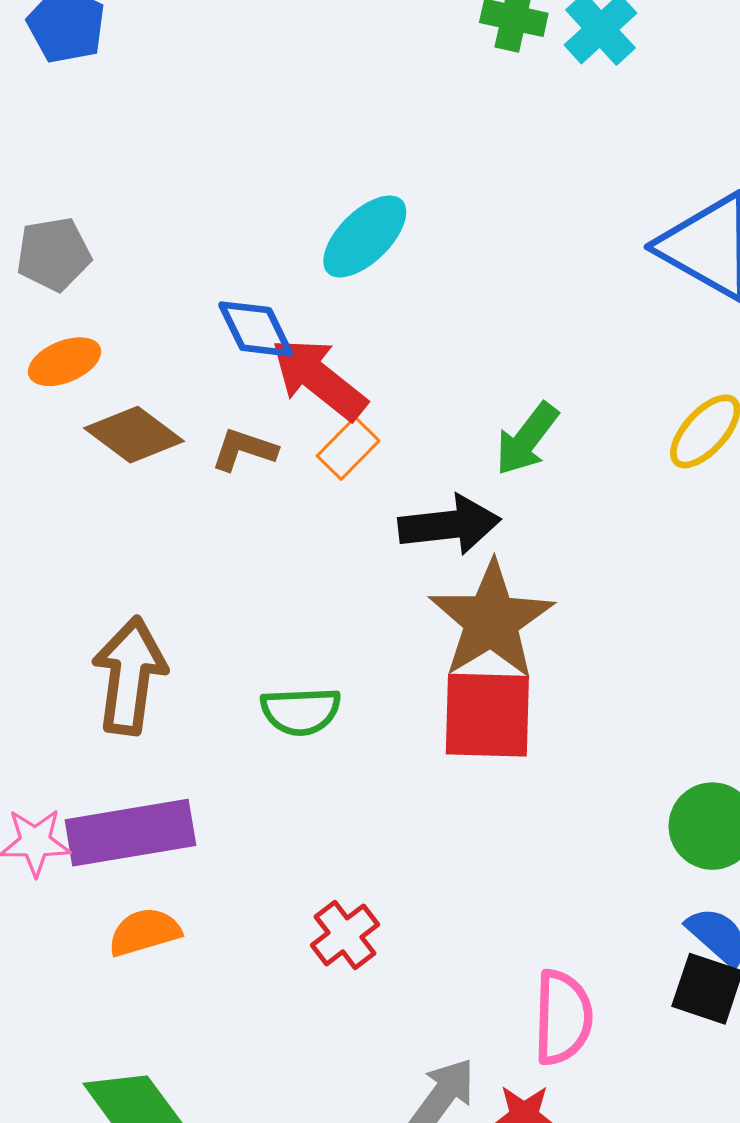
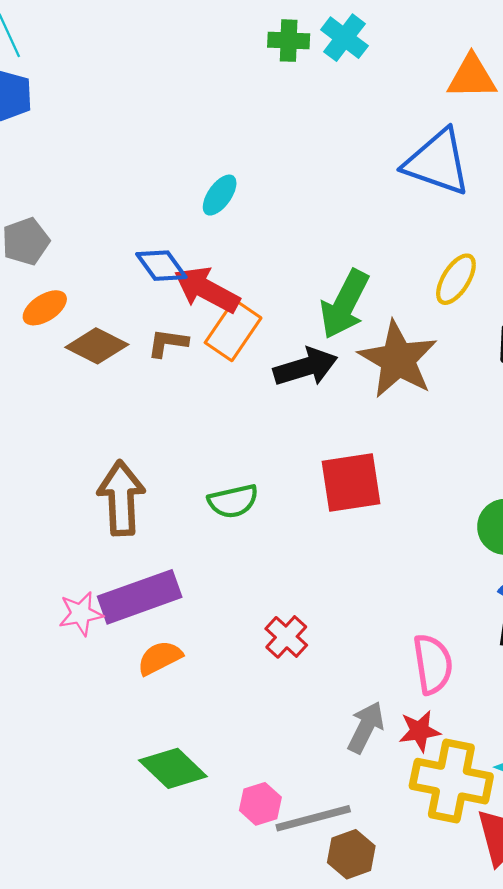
cyan ellipse: (365, 236) -> (220, 195), size x0.7
green arrow: (527, 439) -> (345, 304), size x1.4
orange rectangle: (348, 448) -> (233, 330), size x1.5
brown star: (491, 620) -> (398, 359), moved

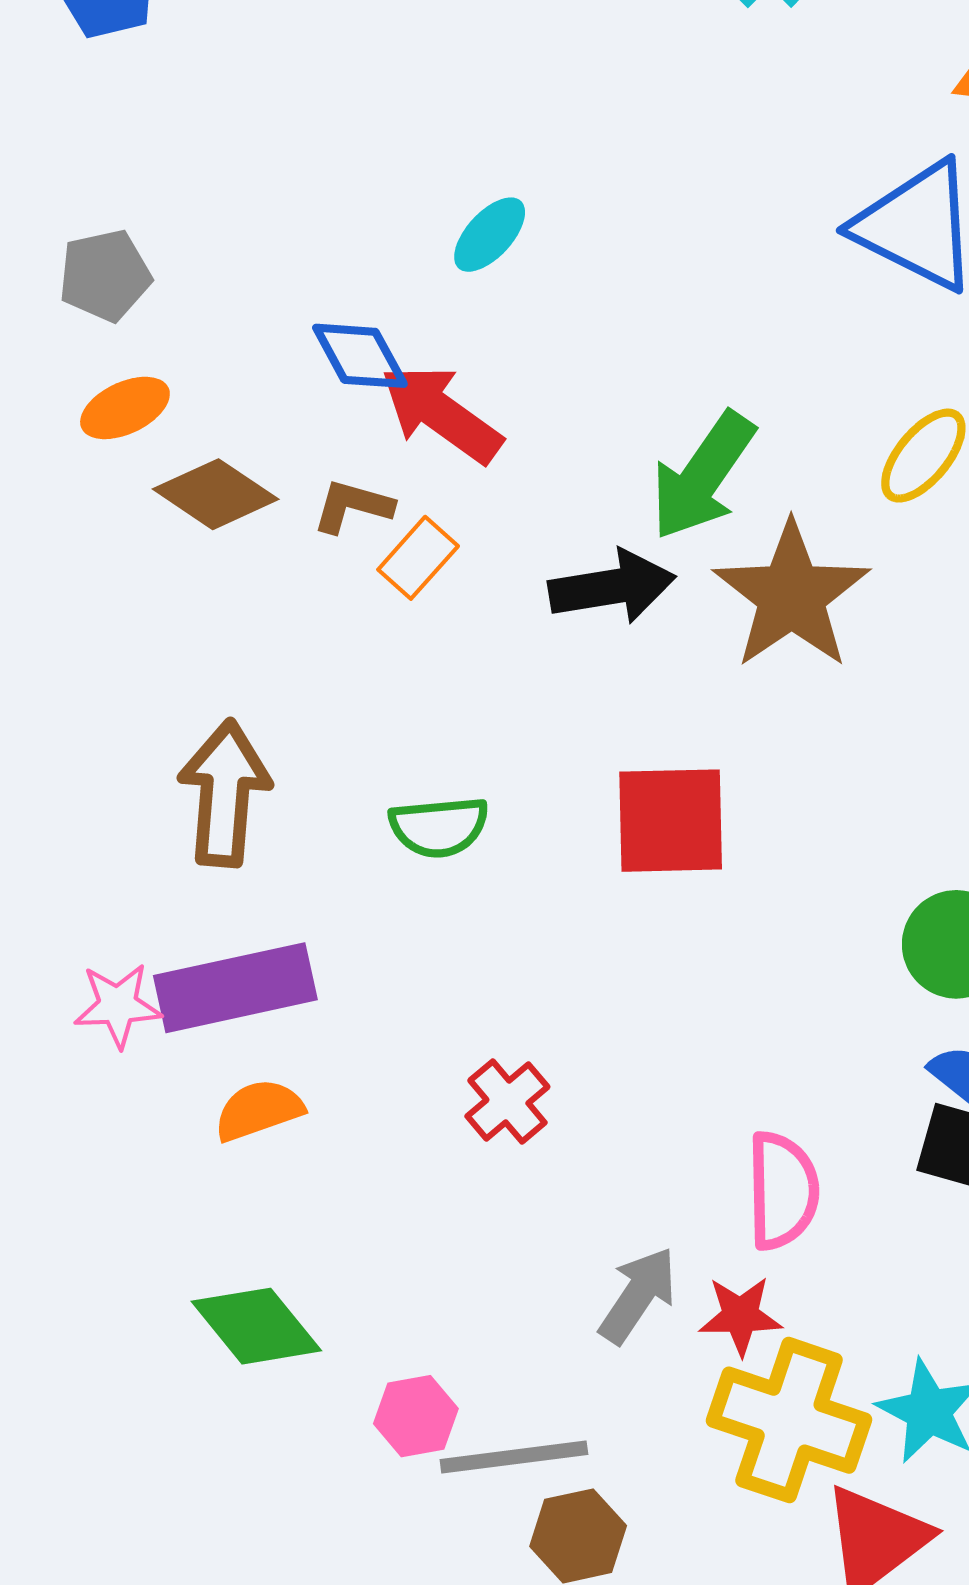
orange rectangle: (233, 330) -> (418, 558), moved, size x0.7

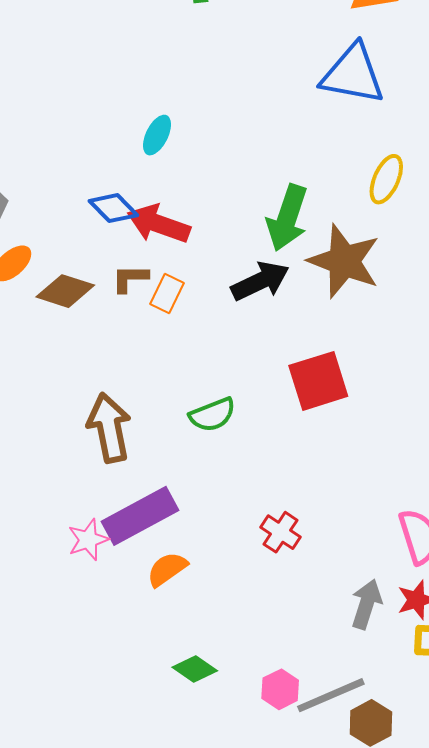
green diamond: (256, 1326) -> (195, 669), size x0.7

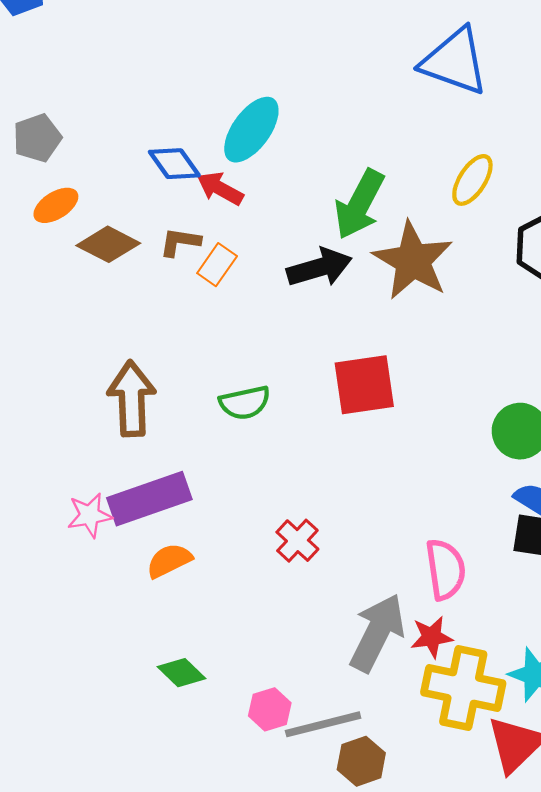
cyan ellipse: (157, 135) -> (251, 130), moved, size x1.6
red arrow: (159, 224) -> (220, 188), size x0.7
gray arrow: (366, 604) -> (377, 633), size x1.5

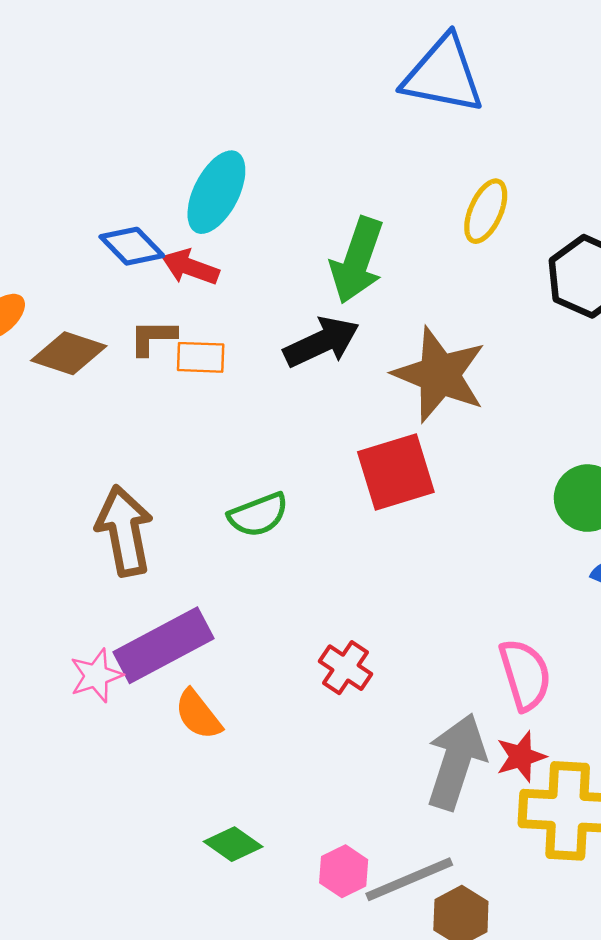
brown star: (413, 261) -> (439, 375), moved
orange rectangle: (217, 265) -> (201, 357), turned 66
orange semicircle: (169, 561) -> (198, 715), turned -93

